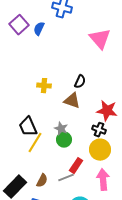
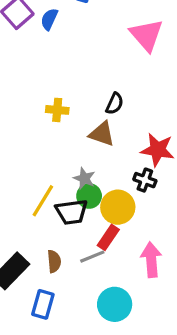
black trapezoid: (28, 127) -> (72, 212), moved, turned -75
yellow circle: (100, 150) -> (118, 207), moved
brown semicircle: (42, 181) -> (54, 261), turned -32

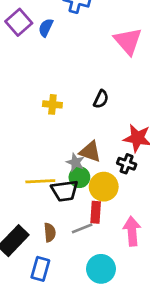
brown triangle: (102, 134) -> (90, 152), moved
yellow line: (43, 201) -> (40, 181), turned 56
red rectangle: (108, 237) -> (96, 212), turned -30

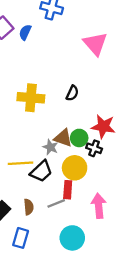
yellow cross: (52, 104) -> (31, 98), size x1.6
green circle: (79, 177) -> (79, 138), moved
black trapezoid: (65, 191) -> (41, 171), turned -35

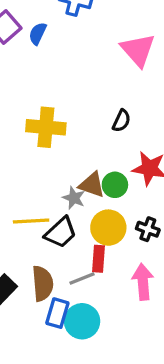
black semicircle: (72, 93) -> (121, 121), moved
black cross: (94, 148) -> (148, 229), moved
brown semicircle: (29, 207) -> (43, 283), size x1.5
blue rectangle: (21, 238) -> (57, 313), moved
cyan circle: (72, 238) -> (82, 321), moved

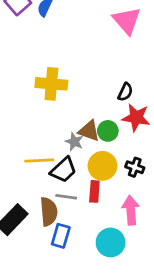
black semicircle: (121, 121) -> (125, 92), moved
gray line: (82, 279) -> (66, 197), moved, turned 30
cyan circle: (82, 321) -> (111, 242), moved

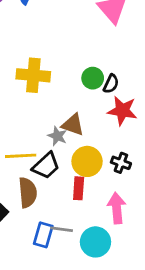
green circle: (108, 131) -> (93, 78), moved
gray line: (66, 197) -> (62, 229), moved
brown semicircle: (49, 212) -> (28, 193), moved

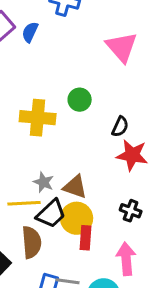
green circle: (93, 78) -> (80, 100), moved
brown triangle: (73, 125) -> (75, 187), moved
gray star: (57, 136) -> (44, 182), moved
yellow circle: (87, 161) -> (77, 218), moved

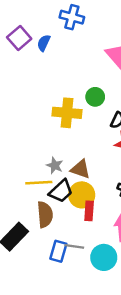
green circle: (80, 100) -> (95, 97), moved
yellow cross: (38, 118) -> (67, 113), moved

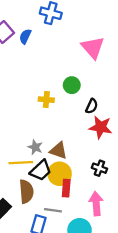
yellow cross: (67, 113) -> (46, 100), size x0.6
gray line: (74, 246) -> (53, 210), moved

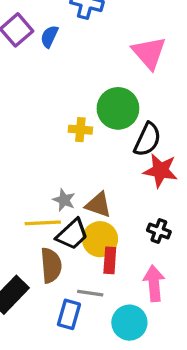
green circle: (72, 85) -> (118, 108), size x1.6
black semicircle: (92, 106) -> (147, 139), size x1.5

